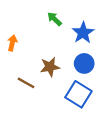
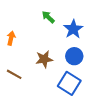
brown line: (26, 83) -> (14, 74), moved

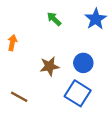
blue star: (73, 29) -> (96, 19), moved
brown line: (14, 74) -> (19, 97), moved

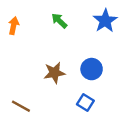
orange arrow: (12, 43) -> (14, 26), moved
blue square: (78, 93) -> (85, 102), size x0.6

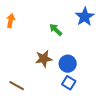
green arrow: (59, 21) -> (56, 30), moved
blue circle: (92, 69) -> (68, 64), moved

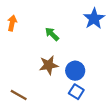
green arrow: (56, 30) -> (52, 34), moved

